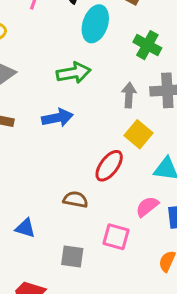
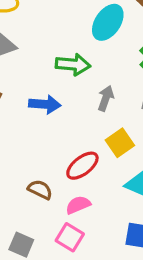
gray arrow: (129, 95) -> (106, 98), moved
pink semicircle: (147, 207) -> (78, 205), moved

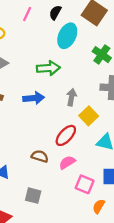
gray arrow: (106, 98) -> (71, 97), moved
pink square: (70, 237) -> (85, 184), moved

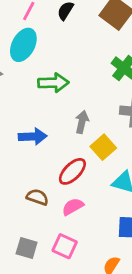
cyan ellipse: (67, 36) -> (23, 45), moved
blue arrow: (34, 98) -> (33, 136), moved
pink square: (85, 184) -> (65, 246), moved

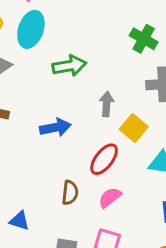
brown semicircle: (37, 197) -> (70, 193), turned 85

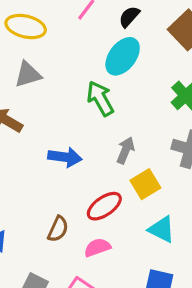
cyan ellipse: (31, 29) -> (123, 56), moved
green arrow: (69, 66) -> (100, 98), turned -128

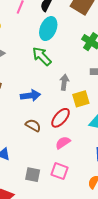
yellow square: (145, 184) -> (81, 99), turned 30
brown semicircle: (58, 229) -> (33, 125), moved, turned -70

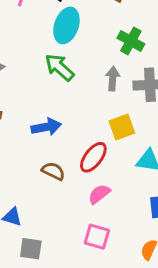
gray arrow: (64, 82) -> (113, 79), moved
gray square: (33, 175) -> (31, 249), moved

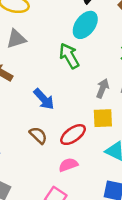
gray arrow: (113, 79) -> (103, 88), moved
blue arrow: (46, 127) -> (44, 99), turned 40

